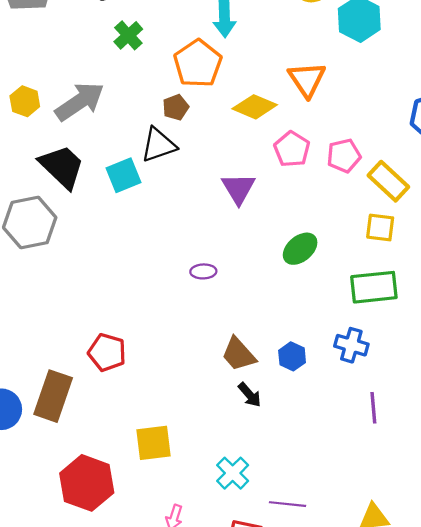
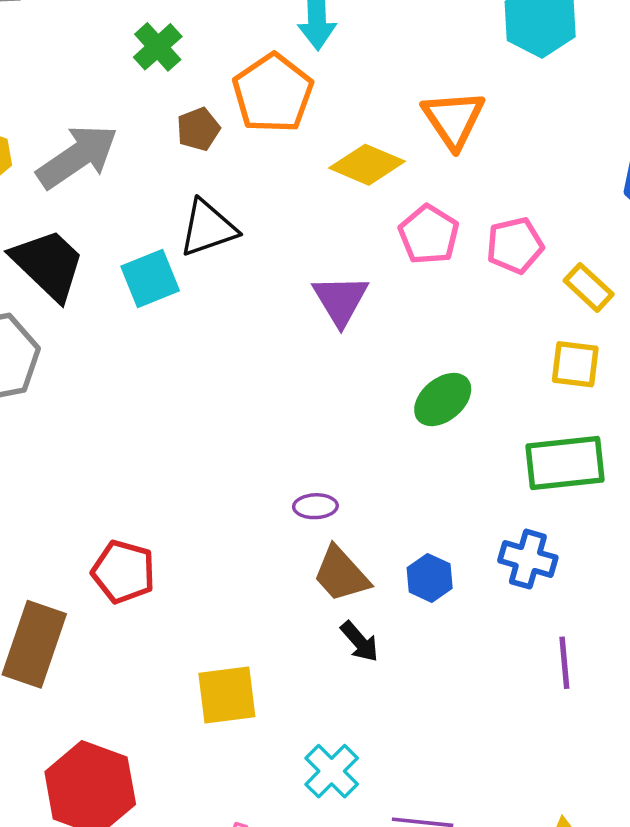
brown pentagon: (176, 107) -> (198, 129), moved
yellow rectangle: (388, 181) -> (589, 287), size x0.7
purple ellipse: (203, 271) -> (315, 506), moved
yellow square: (154, 443) -> (227, 695), moved

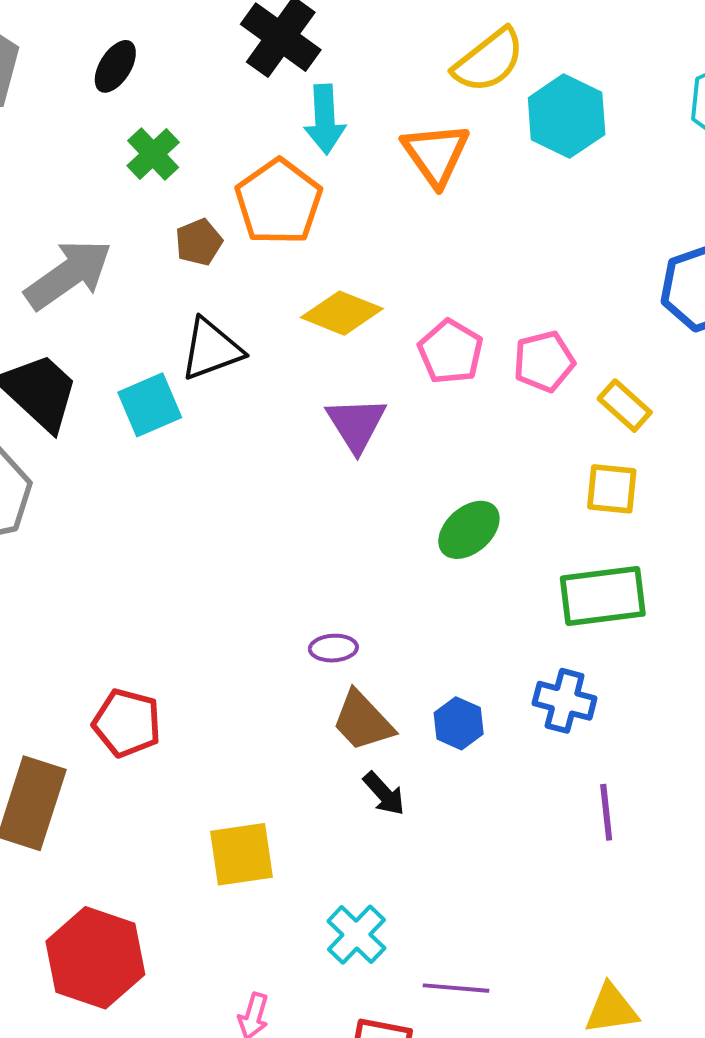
orange triangle: (453, 119) -> (436, 154), moved
yellow diamond: (367, 165) -> (342, 313), moved

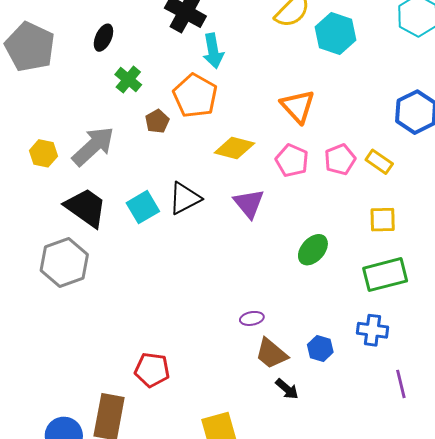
orange triangle: (436, 154) -> (298, 106), moved
black triangle: (211, 349) -> (185, 198), moved
yellow rectangle: (625, 406) -> (379, 162), moved

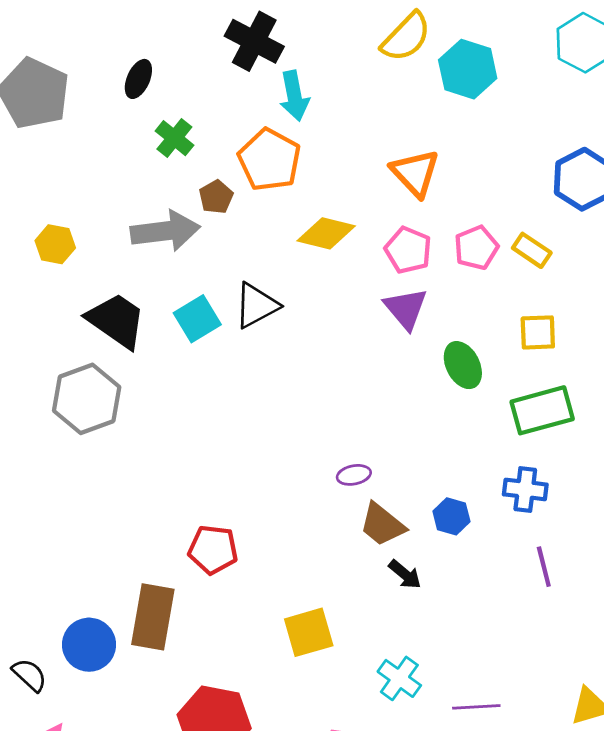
gray arrow: (93, 146) -> (165, 231), moved, turned 36
purple triangle: (249, 203) -> (406, 309), moved
green ellipse: (313, 250) -> (463, 365), moved, turned -68
purple line: (401, 384) -> (544, 567), moved

